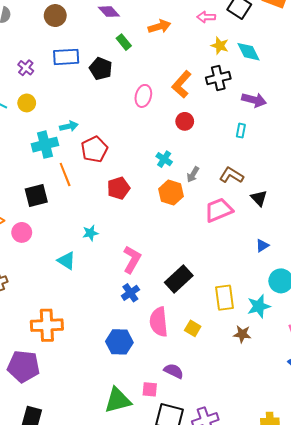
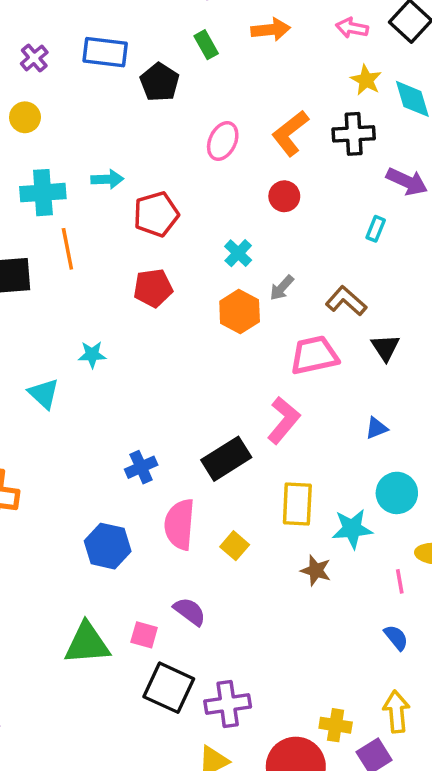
cyan arrow: (69, 126) -> (107, 179), moved
red pentagon: (94, 149) -> (156, 214), moved
pink L-shape: (132, 259) -> (284, 420), moved

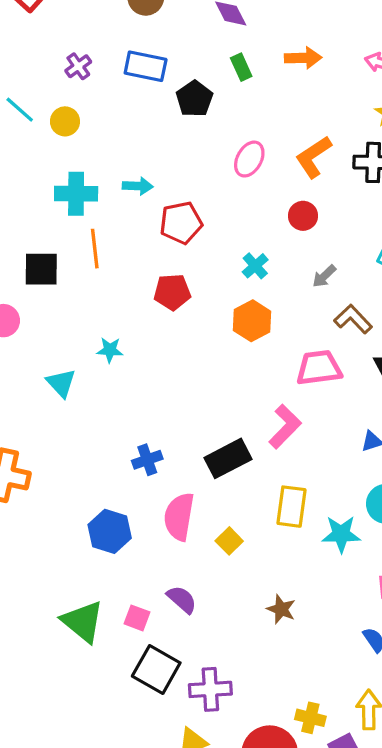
gray arrow: (282, 288) -> (324, 276), moved
brown star: (316, 570) -> (281, 609), moved
green triangle: (87, 643) -> (83, 622), turned 39

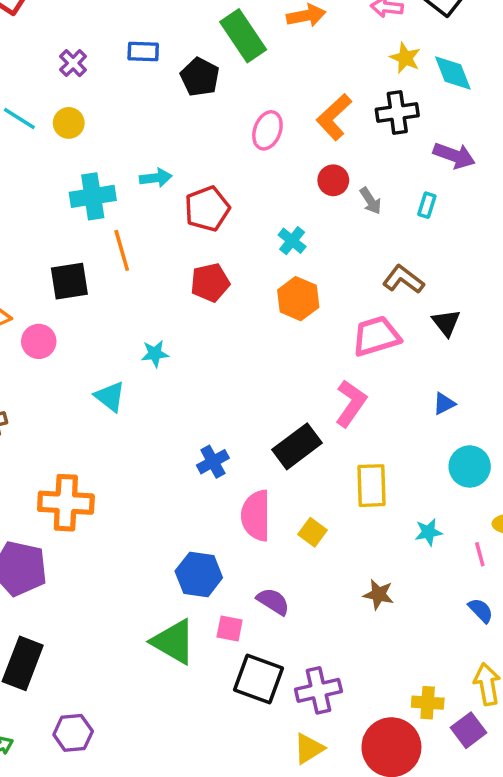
blue rectangle: (146, 66) -> (143, 51), size x0.7
green rectangle: (241, 67) -> (243, 36), size x1.8
gray arrow: (324, 276) -> (371, 201), moved, turned -70
blue hexagon: (110, 531) -> (199, 574), moved
cyan star: (341, 534) -> (428, 532), moved, size x0.7

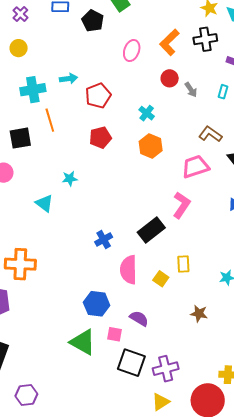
yellow rectangle: (371, 486) -> (183, 264), moved, size x0.7

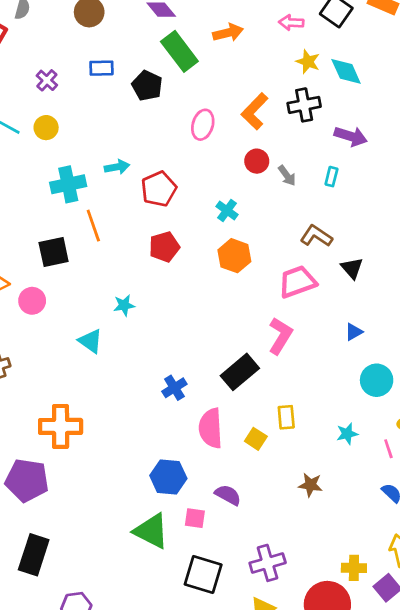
black square: (131, 363) -> (203, 575), moved

